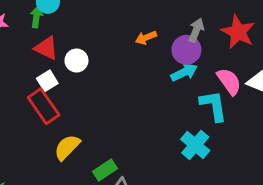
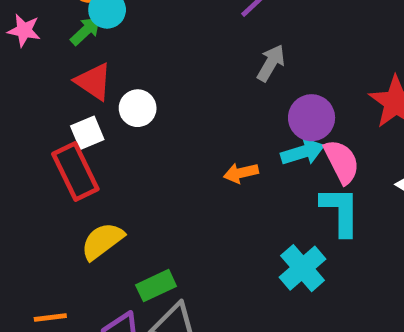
green arrow: (36, 17) -> (86, 31), turned 30
gray arrow: (196, 30) -> (271, 63), moved
orange arrow: (146, 38) -> (241, 173), moved
pink semicircle: (229, 81) -> (342, 162), moved

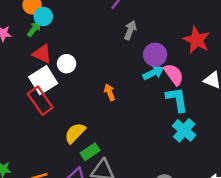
white square: (87, 133) -> (43, 80), size x1.6
orange arrow: (241, 173) -> (110, 92), moved, turned 91
yellow semicircle: (102, 241) -> (75, 133), moved
cyan cross: (303, 268) -> (184, 130), moved

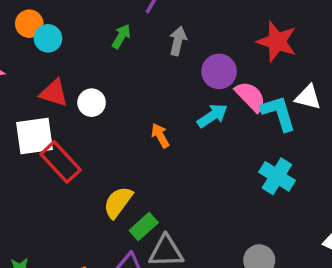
green arrow: (34, 29) -> (121, 36), moved
cyan arrow: (153, 73) -> (212, 116), moved
white square: (43, 80) -> (34, 136), moved, turned 32
cyan L-shape: (177, 99) -> (278, 113), moved

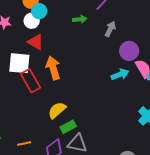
green arrow: (121, 36) -> (80, 19), turned 40
white circle: (92, 103) -> (32, 21), moved
orange arrow: (160, 136) -> (53, 68), moved, size x1.6

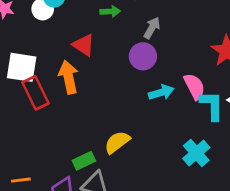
red triangle: (36, 42) -> (84, 45), moved
purple circle: (129, 51) -> (143, 56), moved
yellow semicircle: (57, 110) -> (117, 142), moved

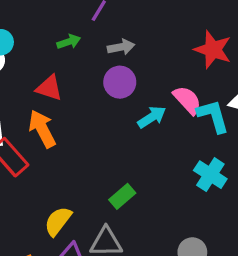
gray arrow: (152, 28) -> (121, 47), turned 65
yellow semicircle: (117, 142) -> (58, 221), moved
green rectangle: (84, 161) -> (122, 196), moved

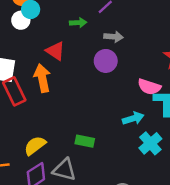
pink semicircle: (187, 100) -> (149, 87), turned 135
cyan arrow: (152, 117) -> (133, 118), moved
green rectangle: (122, 196) -> (85, 141), turned 36

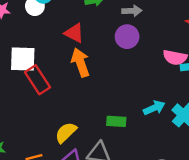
orange arrow: (42, 78) -> (80, 62), moved
cyan arrow: (133, 118) -> (154, 108), moved

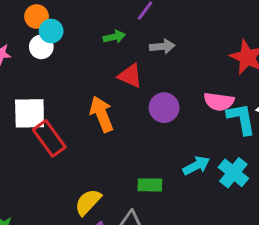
red triangle: (74, 33) -> (130, 76), moved
purple circle: (127, 37) -> (164, 108), moved

